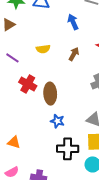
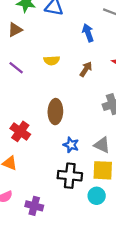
red cross: (28, 84) -> (20, 131), moved
blue star: (57, 121) -> (71, 145), moved

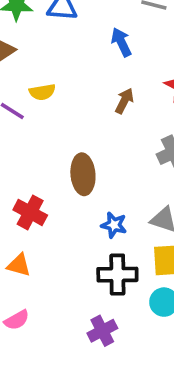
yellow semicircle: (52, 60) -> (42, 92), moved
purple cross: (34, 206) -> (102, 331), moved, turned -36

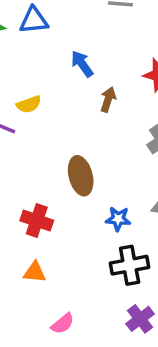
blue arrow: (121, 42) -> (82, 64), moved
pink semicircle: (17, 320) -> (63, 324), moved
purple cross: (102, 331) -> (140, 319), moved

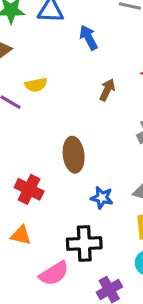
blue arrow: (82, 64) -> (88, 38), moved
black cross: (130, 265) -> (84, 243), moved
pink semicircle: (63, 324) -> (54, 273), moved, size x1.4

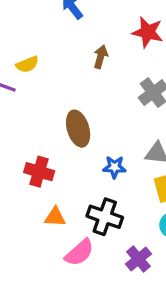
orange triangle: (21, 235) -> (55, 217), moved
black cross: (84, 243) -> (105, 217), turned 32

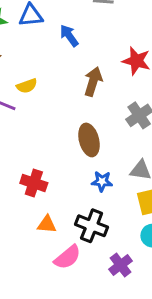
brown arrow: (101, 57) -> (93, 81), size x1.4
brown ellipse: (78, 129) -> (89, 140), moved

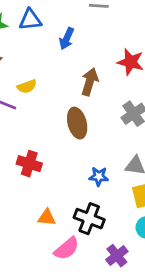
blue arrow: (69, 36) -> (67, 39), turned -120
brown ellipse: (89, 140) -> (77, 123), moved
red cross: (34, 183) -> (29, 164), moved

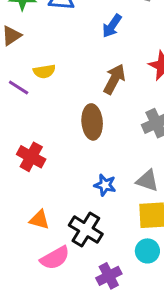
blue arrow: (67, 39) -> (112, 26), moved

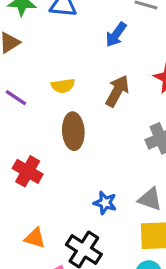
yellow semicircle: (44, 71) -> (63, 86), moved
brown ellipse: (92, 122) -> (73, 131), moved

